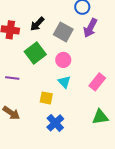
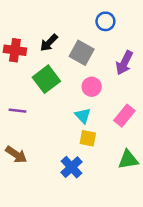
purple arrow: (90, 28) -> (124, 63), moved
pink circle: (63, 60) -> (92, 87), moved
yellow square: (46, 98) -> (88, 138), moved

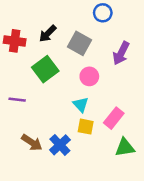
pink rectangle: (124, 116) -> (114, 118), moved
brown arrow: (16, 155) -> (32, 142), moved
blue cross: (72, 167) -> (60, 145), moved

